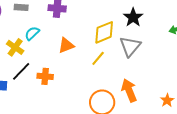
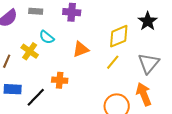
cyan semicircle: (32, 33) -> (47, 37), turned -98
gray triangle: (130, 46) -> (149, 63), moved
black line: (21, 71) -> (36, 97), moved

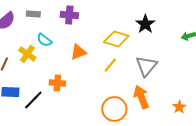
yellow diamond: (119, 36) -> (116, 39), turned 40

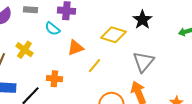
cyan semicircle: (44, 40) -> (52, 29), moved
yellow line: (110, 65) -> (94, 66), moved

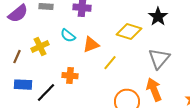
cyan semicircle: (52, 29) -> (68, 36), moved
yellow cross: (24, 50) -> (40, 47), turned 30

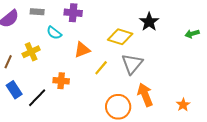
cyan semicircle: (68, 36) -> (54, 33), moved
gray triangle: (159, 59) -> (132, 64), moved
blue rectangle: (23, 85) -> (14, 90), turned 54

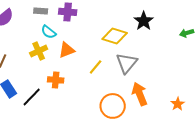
gray rectangle: (37, 12) -> (41, 11), moved
orange triangle: (82, 50) -> (67, 50), moved
yellow cross: (31, 52) -> (39, 51), moved

